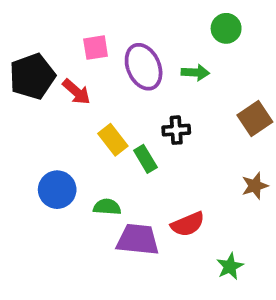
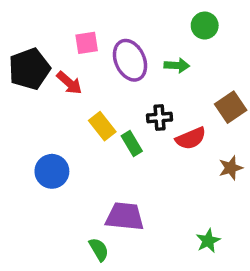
green semicircle: (107, 207) -> (99, 249), moved, turned 55
red semicircle: (188, 224) -> (191, 138), moved

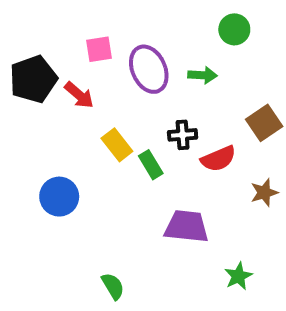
purple trapezoid: (125, 216) -> (187, 226), moved

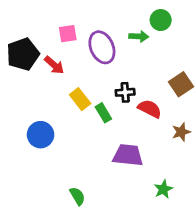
green arrow: (202, 75) -> (139, 36), moved
red semicircle: (218, 159) -> (150, 109), turned -130

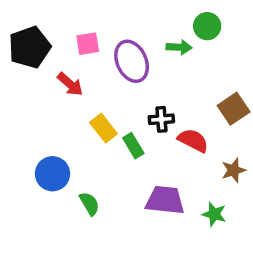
black pentagon: (23, 54) -> (30, 47), moved
green star: (163, 189) -> (214, 214), moved, turned -30
green semicircle: (77, 196) -> (89, 204), moved

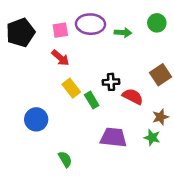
green circle: (207, 26) -> (157, 23), moved
purple ellipse: (132, 61) -> (90, 24), moved, turned -64
red arrow: (70, 84) -> (60, 58), moved
green semicircle: (89, 204) -> (65, 159), moved
green star: (214, 214) -> (152, 137), moved

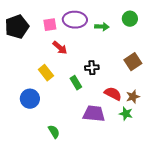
red arrow: (60, 58) -> (60, 48), moved
yellow rectangle: (71, 88) -> (46, 73), moved
red semicircle: (133, 96) -> (113, 94), moved

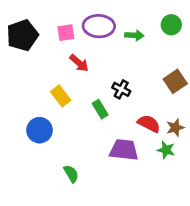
black cross: (92, 68) -> (121, 89), turned 32

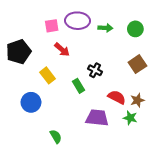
green circle: (171, 25) -> (135, 29), moved
black pentagon: (22, 35) -> (19, 52), moved

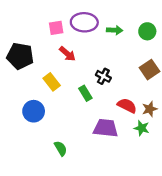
black pentagon: (19, 52) -> (20, 56), turned 30

